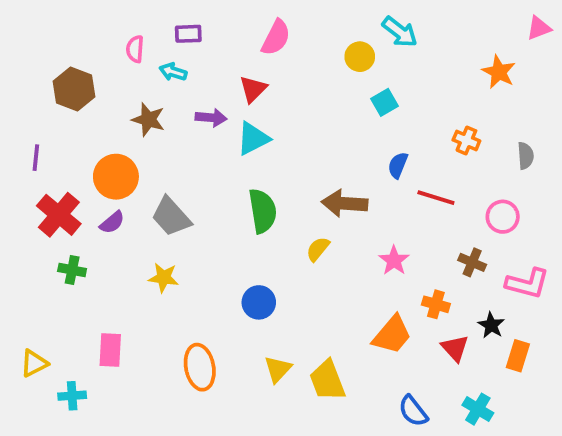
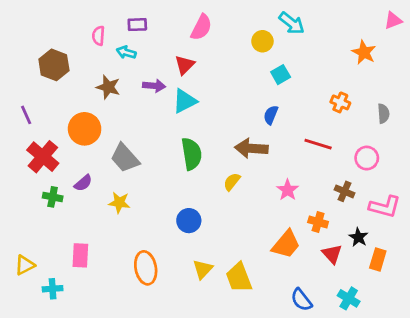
purple line: (36, 158) -> (26, 115), turned -30
blue semicircle: (398, 165) -> (271, 115), moved
purple semicircle: (112, 222) -> (83, 183), moved

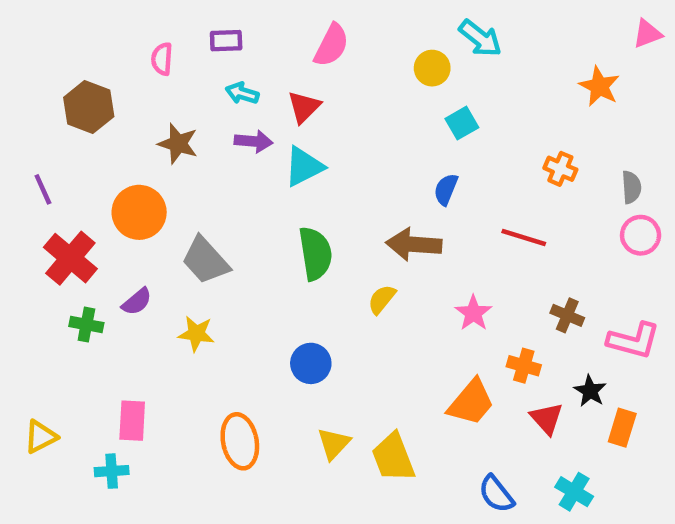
cyan arrow: (126, 52) -> (242, 93), moved
pink circle: (367, 158) -> (641, 235), moved
cyan cross: (53, 289) -> (112, 471), moved

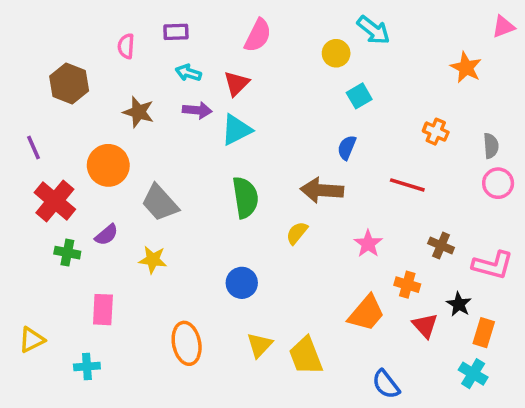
pink rectangle: (132, 421) -> (103, 310), moved
cyan cross: (574, 492) -> (473, 374), moved

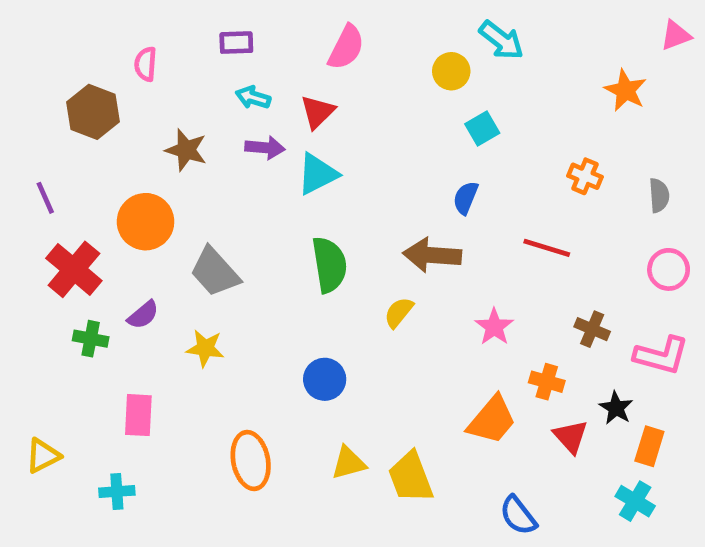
pink semicircle: (126, 46) -> (146, 64), moved
pink circle: (498, 183) -> (669, 269), moved
yellow triangle: (260, 345) -> (349, 463), turned 32

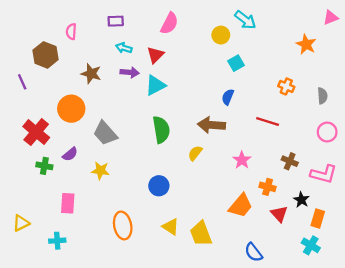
purple line: (45, 198) -> (22, 82), moved
yellow triangle: (349, 463) -> (171, 227), turned 48

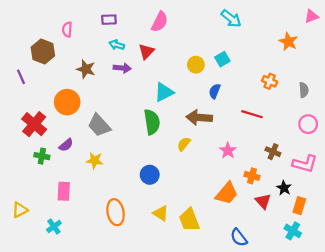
yellow circle: (221, 35) -> (196, 65), moved
cyan triangle: (155, 85) -> (164, 92), moved
cyan cross: (57, 241) -> (54, 226), turned -32

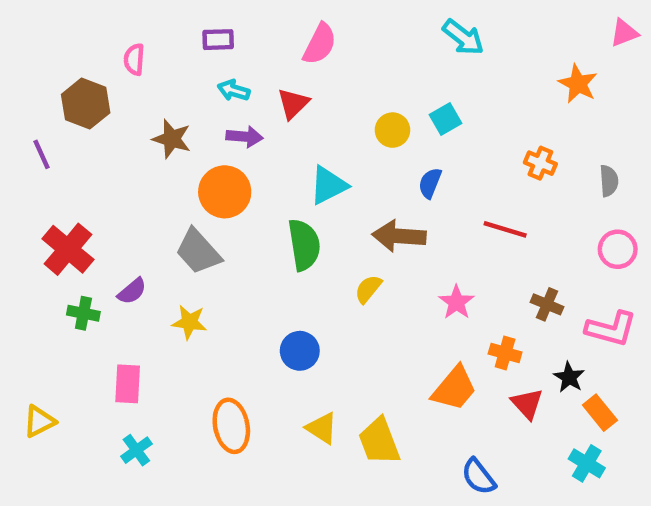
orange circle: (67, 102) -> (225, 192), moved
orange rectangle: (299, 206) -> (600, 413), turned -56
cyan cross: (54, 226) -> (136, 450), moved

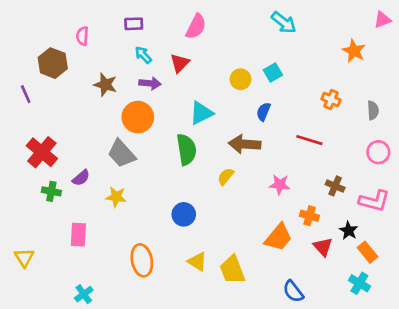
cyan arrow: (234, 90) -> (143, 55), turned 30
pink star: (456, 302) -> (280, 185), turned -30
yellow triangle: (39, 421) -> (24, 258), turned -35
cyan cross: (136, 450) -> (84, 294), moved

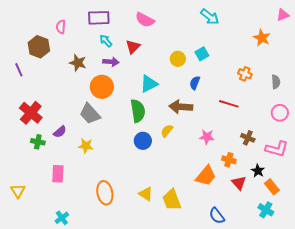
purple rectangle: (134, 24) -> (99, 18), size x1.5
pink semicircle: (196, 27) -> (145, 20), turned 90
blue circle: (184, 214) -> (143, 141), moved

